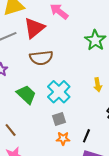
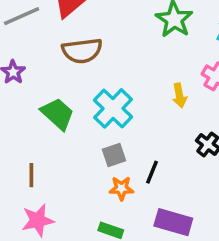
brown line: (11, 130) -> (31, 175), turned 40
black line: (86, 136) -> (152, 172), moved

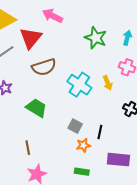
cyan cross: (113, 108) -> (79, 85), moved
gray square: (114, 155) -> (75, 126), turned -32

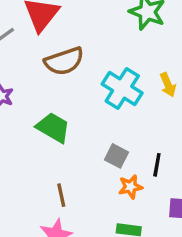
brown line: (28, 148) -> (61, 195), moved

